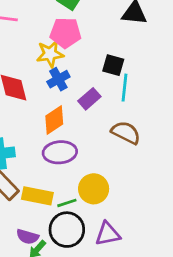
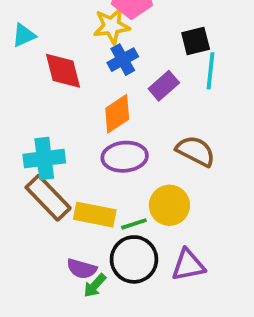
black square: (113, 65) -> (196, 41), turned -30
brown semicircle: (126, 133) -> (196, 151), moved

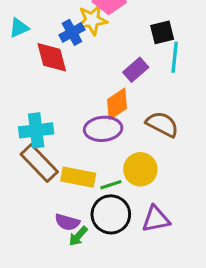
blue cross: (123, 60) -> (72, 32), moved
orange diamond: (117, 114) -> (117, 104), moved

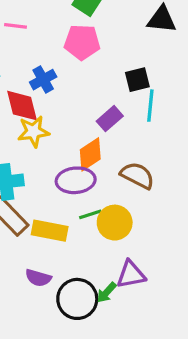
yellow star: (92, 20) -> (33, 132), moved
green line: (111, 185) -> (90, 214), moved
black circle: (111, 214) -> (77, 299), moved
green arrow: (78, 236) -> (107, 292), moved

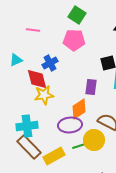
purple rectangle: (110, 119) -> (91, 87), turned -42
yellow circle: (115, 223) -> (94, 140), moved
yellow rectangle: (50, 231) -> (54, 156), turned -40

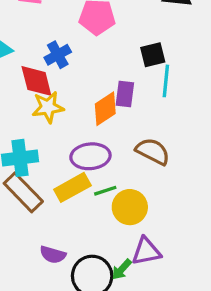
orange diamond: (79, 109) -> (105, 109), moved
yellow circle: (94, 140) -> (130, 207), moved
yellow rectangle: (54, 156) -> (72, 187), moved

